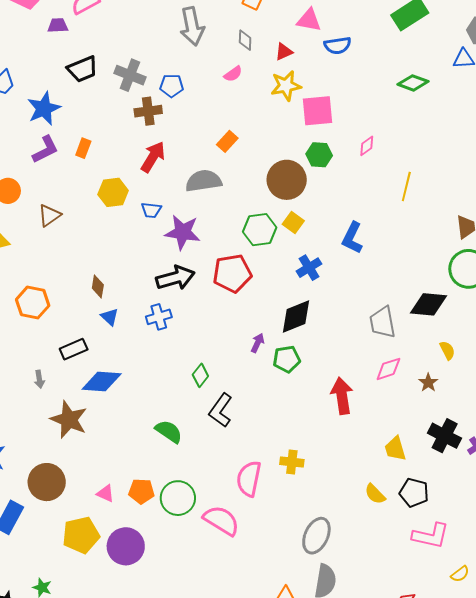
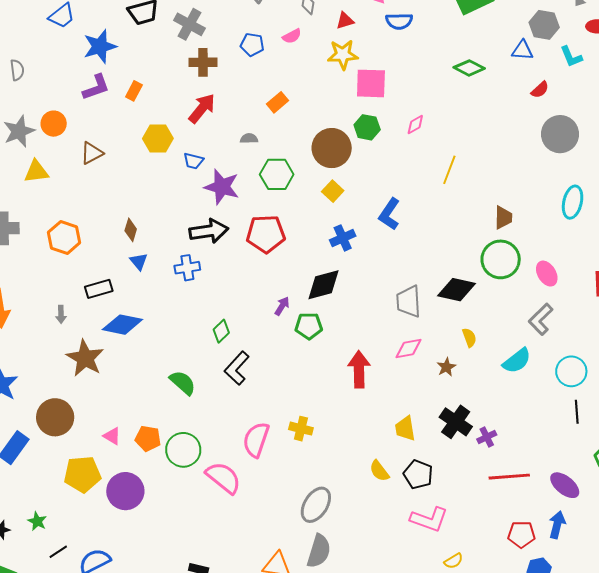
blue pentagon: (172, 86) -> (252, 45), moved
gray semicircle: (204, 181) -> (249, 139), size x0.5
green hexagon: (260, 230) -> (277, 174), moved

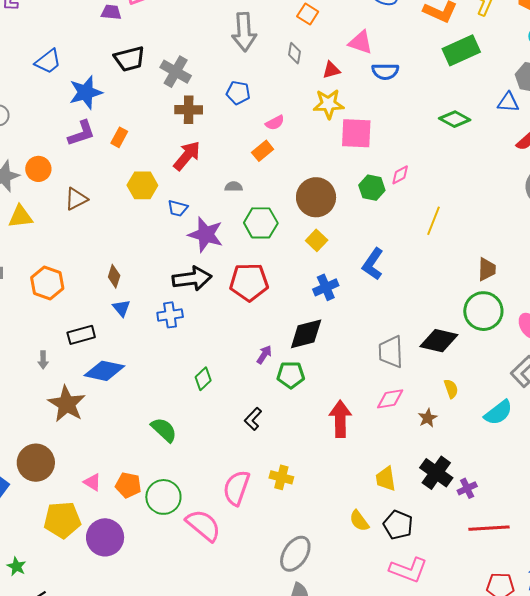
pink semicircle: (292, 36) -> (275, 123), moved
green hexagon: (367, 127) -> (372, 188), moved
black L-shape: (237, 368) -> (253, 419), moved, size x0.7

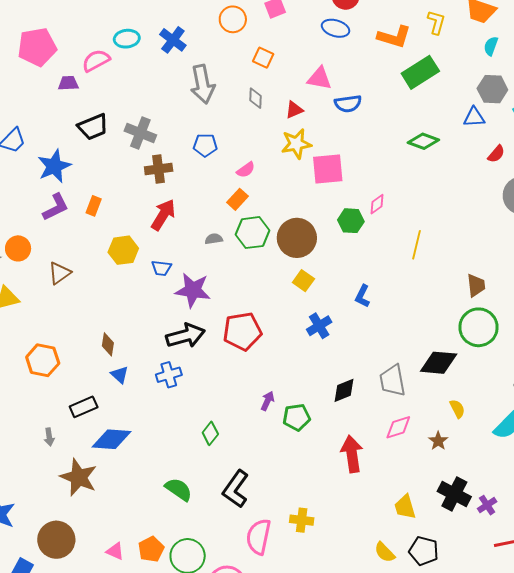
green hexagon: (261, 223) -> (252, 233), moved
blue L-shape: (373, 264) -> (362, 296), size x0.7
black diamond: (306, 334) -> (344, 390), moved, size x0.7
black L-shape: (253, 419) -> (236, 489), moved, size x1.6
orange pentagon: (128, 485) -> (151, 549), turned -30

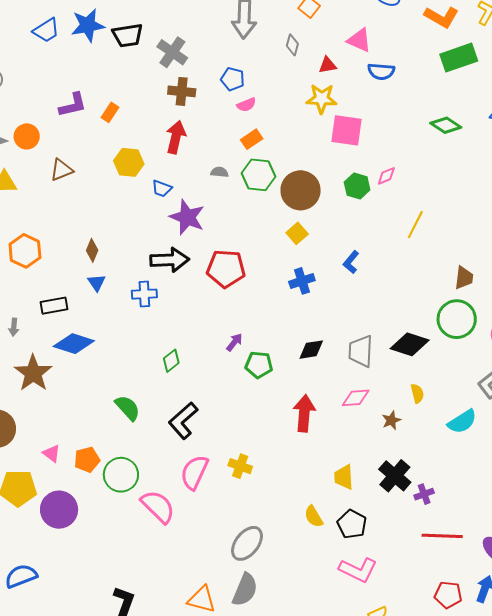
blue star: (54, 166) -> (88, 25), moved
pink semicircle: (246, 170) -> (246, 105), moved
red arrow: (163, 215) -> (176, 137), turned -32

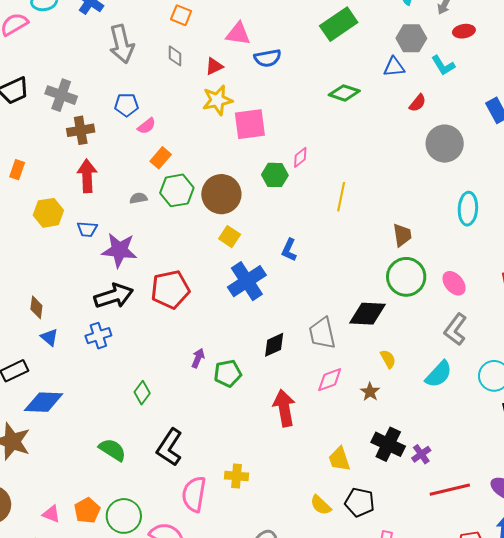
blue cross: (302, 281) -> (247, 281), size x1.5

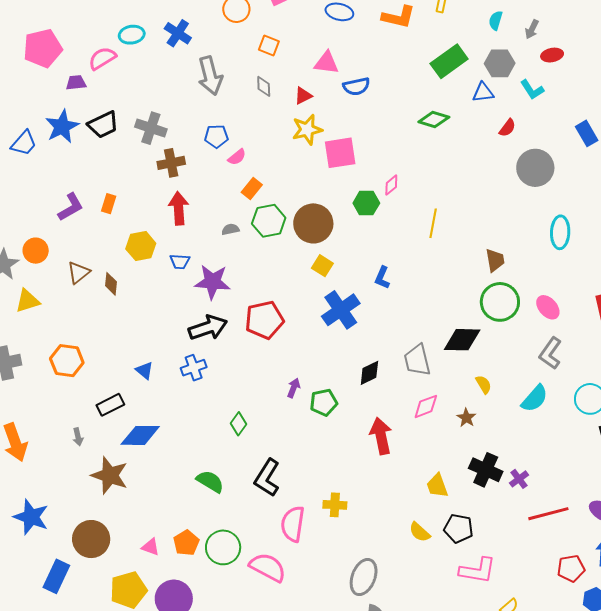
green rectangle: (339, 24) -> (449, 61), moved
brown diamond: (36, 307) -> (111, 284), moved

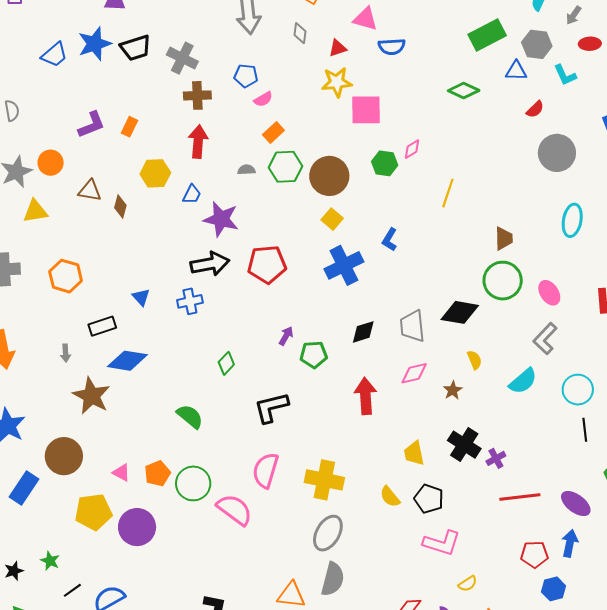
blue trapezoid: (180, 262) -> (192, 194), turned -75
brown triangle: (78, 273) -> (90, 191), turned 40
black L-shape: (267, 478) -> (271, 408), moved, turned 36
yellow cross: (335, 505) -> (324, 480), moved, size x1.6

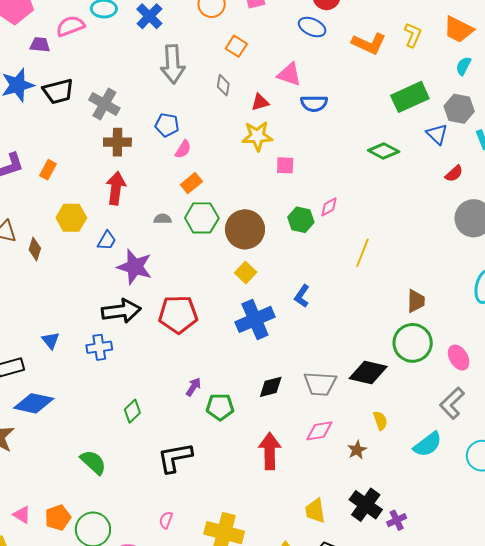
blue triangle: (516, 71) -> (437, 134), turned 40
pink semicircle: (263, 99) -> (183, 149), turned -30
pink square: (366, 110) -> (285, 165), size x0.6
gray trapezoid: (412, 326) -> (320, 384), turned -84
pink semicircle: (266, 470) -> (166, 520), size x0.5

